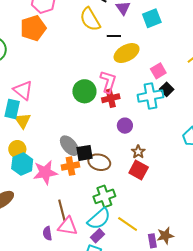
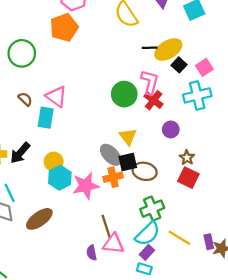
black line: (114, 36) -> (150, 48), moved
black square: (167, 89) -> (179, 65), moved
red cross: (111, 98) -> (154, 100), turned -36
yellow triangle: (23, 121) -> (128, 137), moved
purple rectangle: (152, 241) -> (209, 242), moved

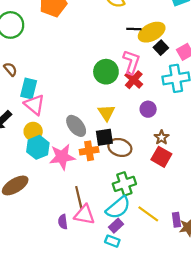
pink triangle: (56, 97) -> (34, 105), moved
gray ellipse: (111, 155) -> (76, 126), moved

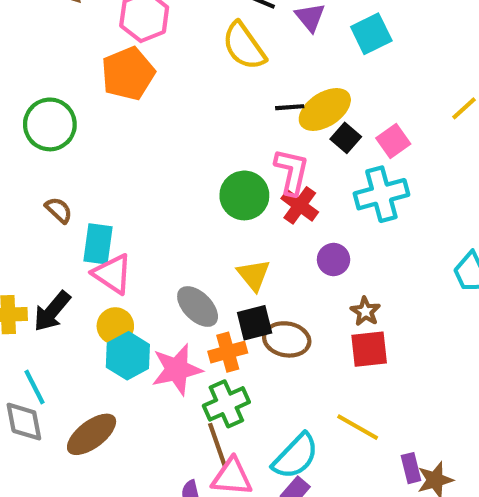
red square: (161, 157) -> (369, 349), turned -30
green cross: (124, 184) -> (226, 404), moved
yellow line: (148, 214) -> (358, 427), moved

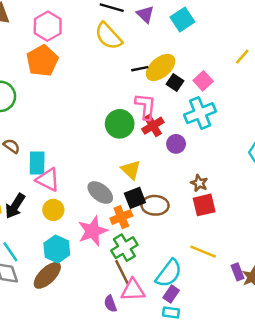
red cross: (300, 205) -> (153, 126), turned 30
purple circle: (334, 259) -> (176, 144), moved
cyan hexagon: (128, 356) -> (57, 249), moved

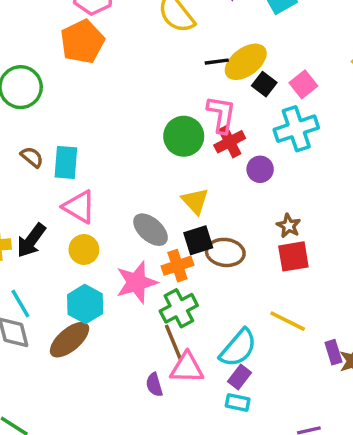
cyan rectangle: (37, 163) -> (66, 162), moved

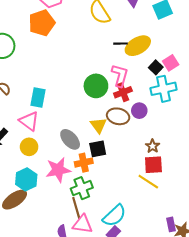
black square: (264, 84) -> (156, 67), moved
cyan rectangle: (66, 162) -> (38, 98), moved
brown ellipse: (225, 252) -> (118, 116), moved
yellow line: (288, 321) -> (148, 182), moved

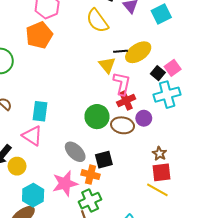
green circle: (96, 86) -> (97, 117), moved
yellow triangle: (98, 125) -> (107, 65), moved
yellow circle: (29, 147) -> (17, 166), moved
orange cross: (84, 163) -> (91, 175), turned 30

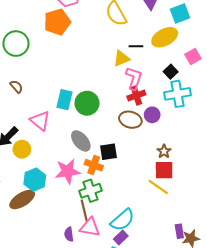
yellow ellipse: (138, 52) -> (165, 37), moved
yellow triangle: (107, 65) -> (121, 59), turned 42
pink square: (173, 68) -> (193, 56), moved
cyan rectangle: (40, 111) -> (65, 100), moved
green circle: (97, 117) -> (87, 103), moved

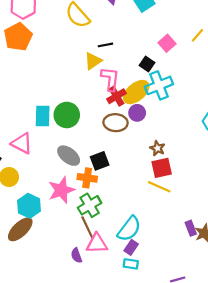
yellow ellipse: (165, 37) -> (136, 92), moved

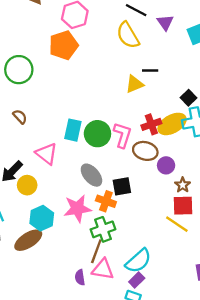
pink L-shape: (110, 79) -> (122, 135), moved
purple circle: (137, 113) -> (166, 165), moved
brown line: (87, 227) -> (96, 251), turned 35

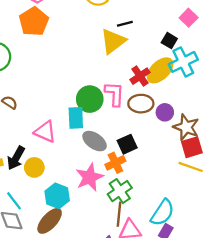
yellow triangle: (134, 84) -> (113, 41), size x1.4
cyan rectangle: (73, 130) -> (76, 118), moved
brown star: (183, 185) -> (186, 127), size x1.6
orange cross: (106, 201) -> (115, 163), turned -30

